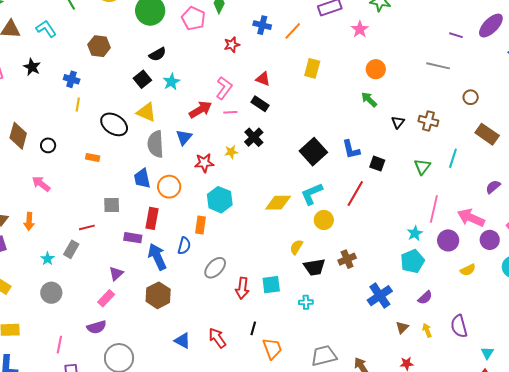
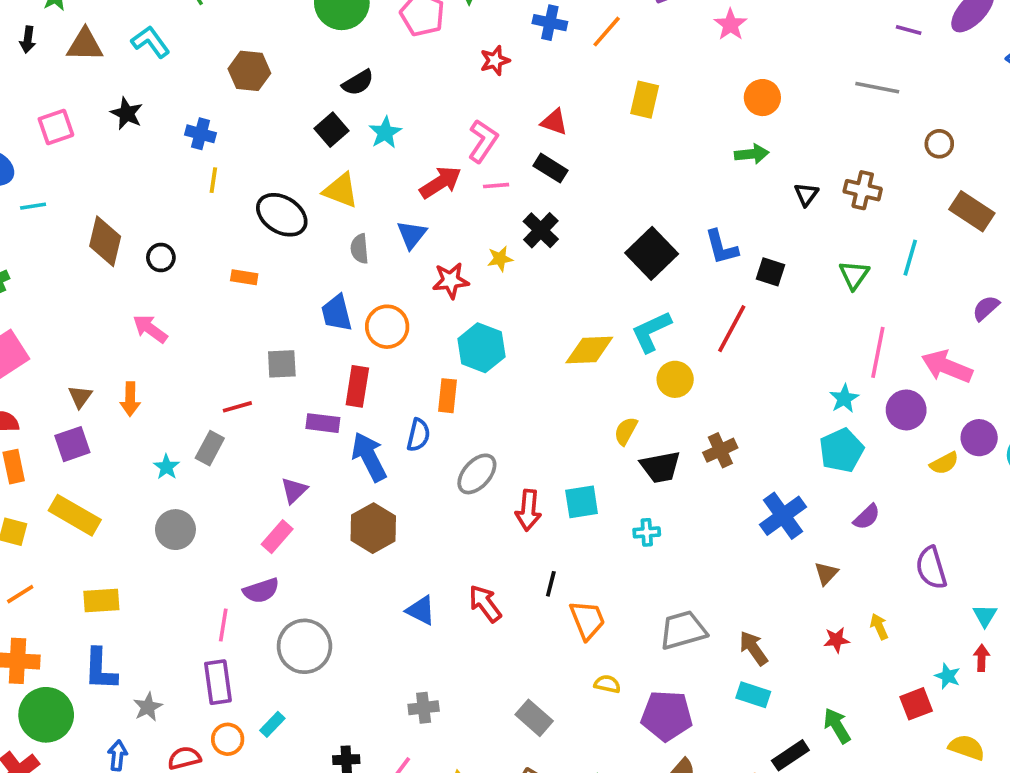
green arrow: (369, 100) -> (752, 154), turned 132
gray semicircle: (156, 144) -> (360, 249), size x0.6
purple circle: (490, 240) -> (979, 438), moved
yellow arrow: (427, 330) -> (879, 627), moved
pink line: (59, 345) -> (223, 625), moved

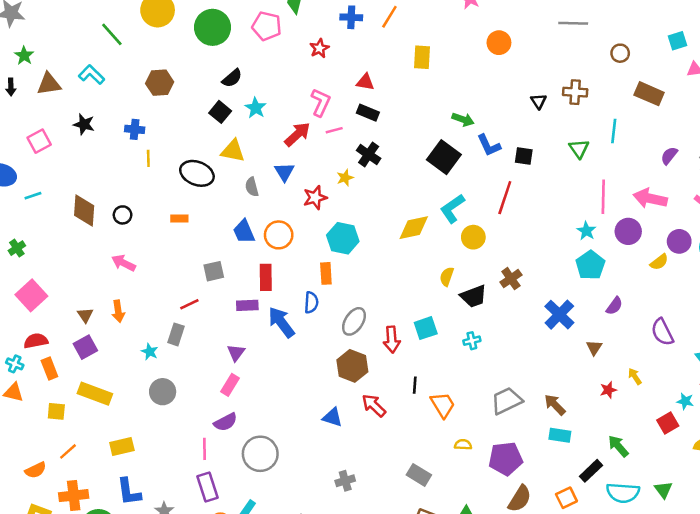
green arrow: (752, 154) -> (463, 119), moved, turned 35
brown hexagon: (373, 528) -> (352, 366), moved

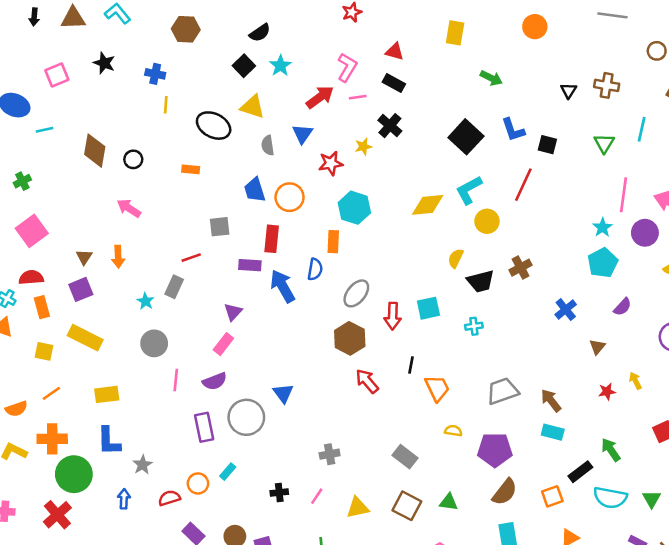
green arrow: (463, 119) -> (491, 78), moved
blue cross: (559, 315) -> (566, 310), size x0.7
blue triangle: (332, 417) -> (283, 393), moved, turned 30
pink line: (205, 449) -> (176, 380), moved
purple rectangle: (208, 487) -> (204, 427), moved

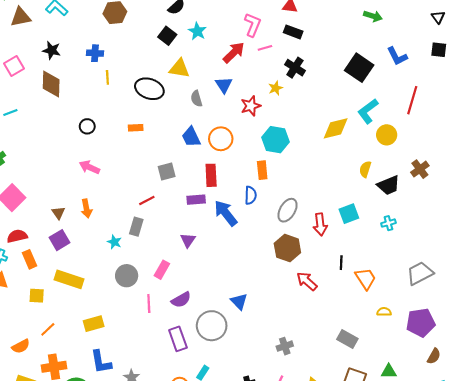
black square: (547, 145) -> (439, 50), moved
brown diamond: (95, 151) -> (51, 84), moved
pink rectangle: (223, 344) -> (162, 270), moved
brown semicircle: (505, 492) -> (434, 356), size x0.7

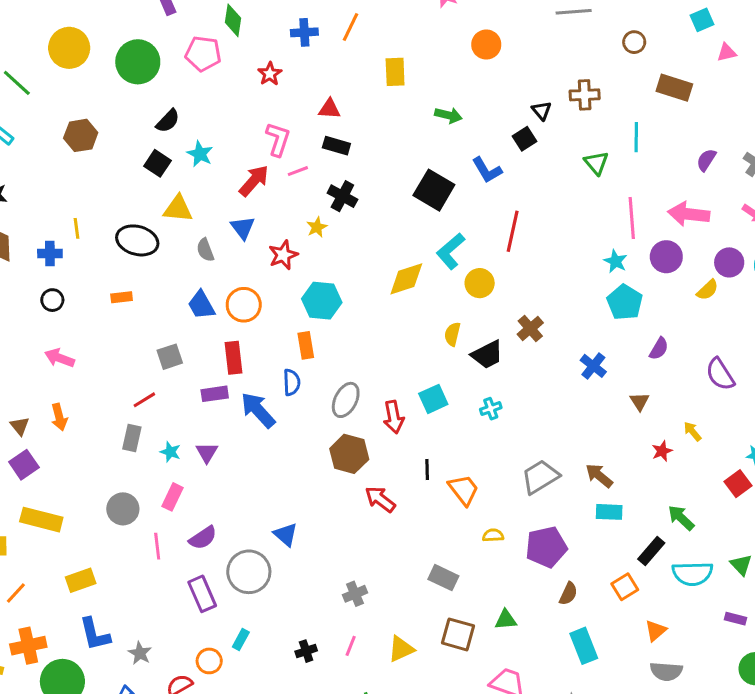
black square: (439, 50) -> (525, 139), moved, turned -35
blue cross: (95, 53) -> (50, 254), moved
cyan star: (114, 242) -> (170, 452), moved

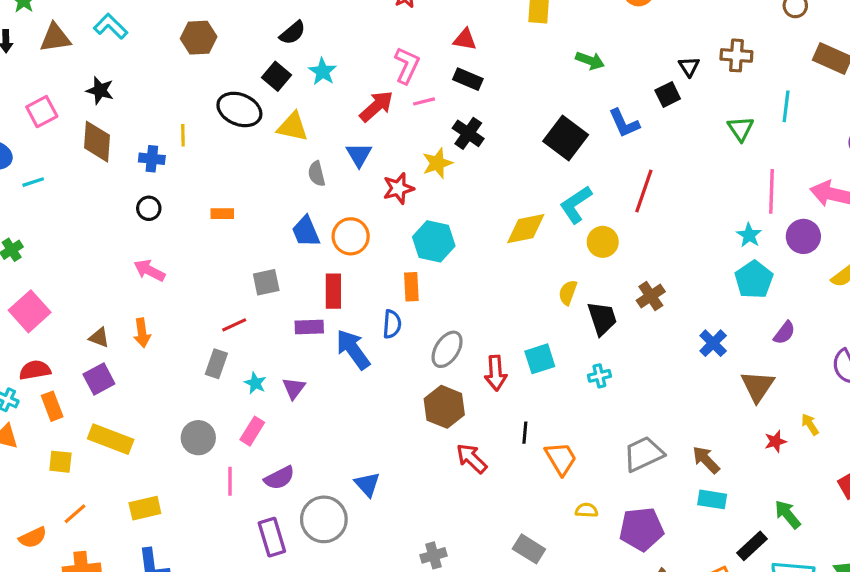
yellow star: (317, 227) -> (437, 163), size x1.4
black ellipse: (137, 240) -> (239, 109), moved
black trapezoid: (487, 355) -> (602, 318), turned -88
brown triangle: (639, 401) -> (758, 386), size x1.6
brown triangle: (20, 426) -> (99, 338), turned -36

